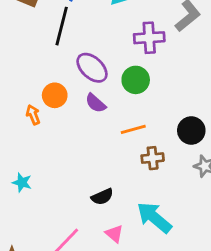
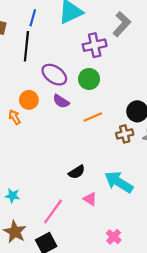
brown cross: (153, 158) -> (125, 134), moved
cyan star: (22, 182) -> (12, 196), moved

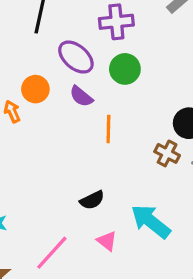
purple cross: (95, 45) -> (116, 22), moved
orange line: (93, 117) -> (108, 129), moved, turned -72
brown cross: (125, 134) -> (167, 153), turned 35

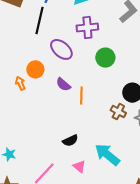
green circle: (125, 69) -> (105, 58), moved
purple semicircle: (81, 96) -> (63, 84), moved

